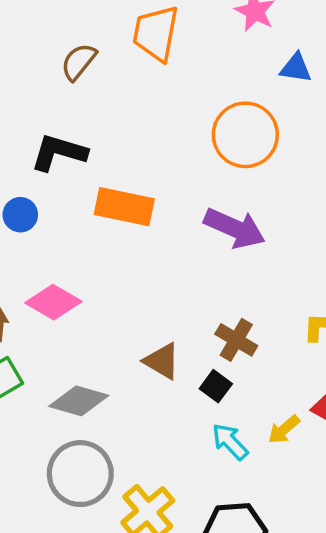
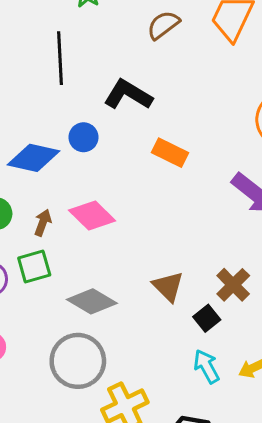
orange rectangle: (124, 207) -> (170, 153), size x0.7

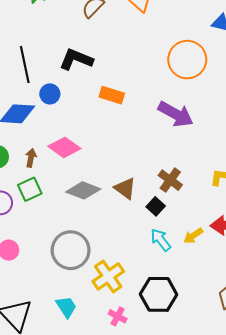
black line: (60, 58) -> (25, 65), moved
gray diamond: (92, 301) -> (83, 190), moved

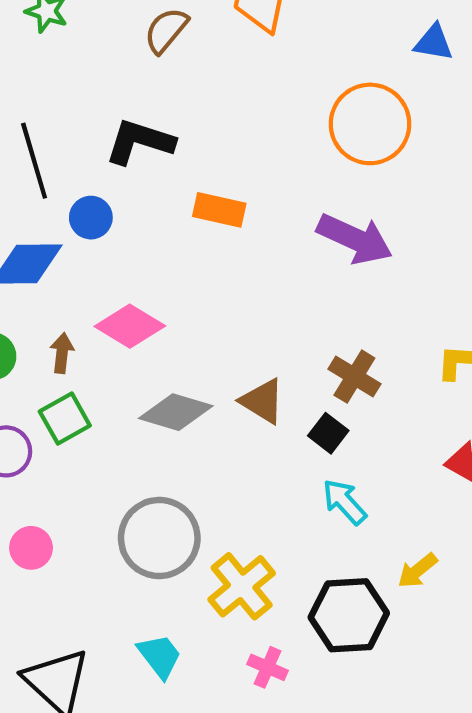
yellow arrow: (193, 236) -> (417, 571), moved

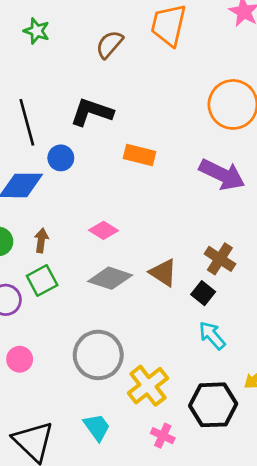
pink diamond: (130, 326) -> (103, 230), moved, size x0.7

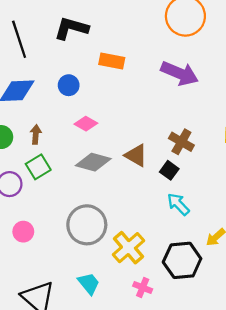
blue circle: (61, 158) -> (69, 85), moved

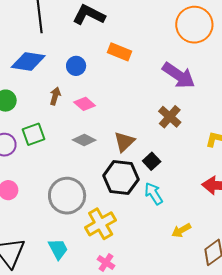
brown arrow: (36, 134) -> (55, 96), moved
brown cross: (181, 142) -> (170, 117), moved
brown triangle: (136, 155) -> (124, 142), turned 35
gray diamond: (93, 162) -> (84, 140), size x0.7
black hexagon: (182, 260) -> (121, 177), moved

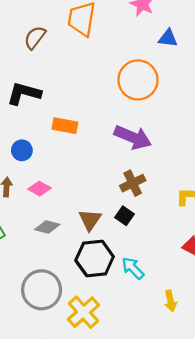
brown cross: (170, 117) -> (133, 183), turned 35
black square: (152, 161) -> (124, 216), moved
yellow arrow: (181, 230) -> (170, 301), turned -60

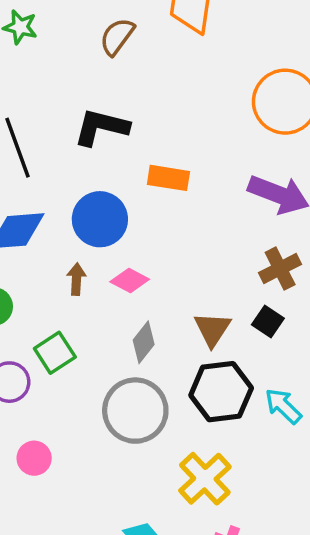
blue circle: (22, 150) -> (100, 219), size x1.6
gray diamond: (47, 227) -> (144, 342), turned -65
gray circle: (42, 290) -> (135, 411), moved

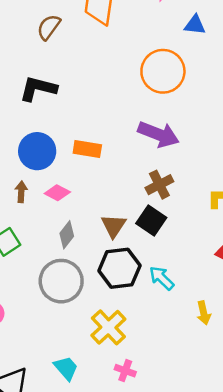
orange rectangle: (168, 178) -> (87, 149), moved
black square: (268, 321) -> (151, 221), size x1.4

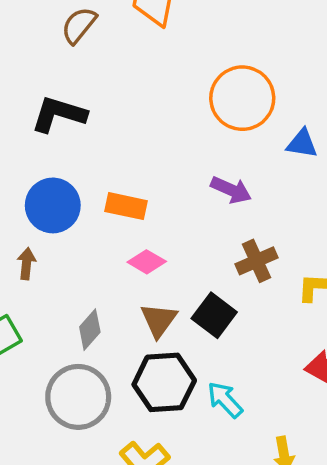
blue triangle: (195, 25) -> (302, 144), moved
purple arrow: (158, 134) -> (231, 190), size x0.7
brown cross: (159, 185) -> (256, 261), moved
pink diamond: (57, 193) -> (147, 262), moved

